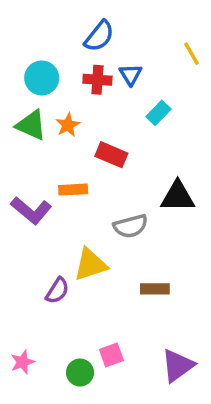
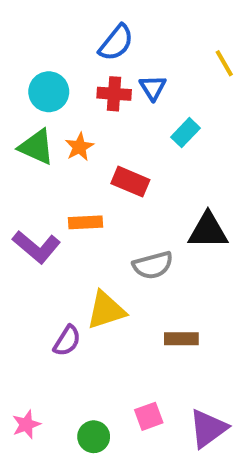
pink square: (111, 355) -> (149, 416), moved

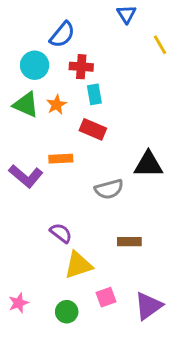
blue semicircle: (116, 43) -> (62, 35), moved
blue triangle: (153, 88) -> (126, 14), moved
cyan rectangle: (186, 133) -> (94, 94), moved, turned -54
yellow triangle: (106, 310) -> (78, 265), moved
purple semicircle: (67, 341) -> (61, 233), moved, turned -85

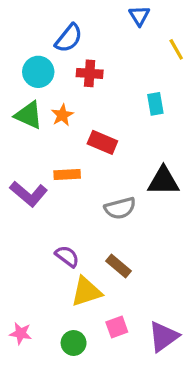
cyan rectangle: (94, 94) -> (155, 104), moved
brown rectangle: (129, 242) -> (118, 266), moved, turned 40
pink star: (19, 303) -> (21, 333), turned 30

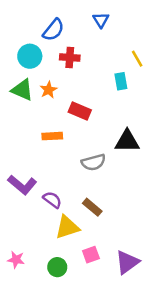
blue triangle: (139, 16) -> (101, 20), moved
yellow line: (176, 49) -> (137, 59), moved
purple L-shape: (29, 194) -> (22, 185), moved

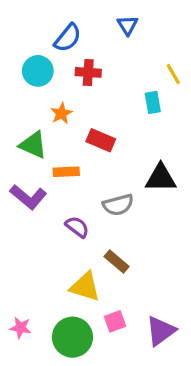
green triangle: (22, 90) -> (33, 145), moved
purple L-shape: (22, 185) -> (28, 197), moved
purple semicircle: (52, 200) -> (77, 227), moved
yellow triangle: (67, 227) -> (85, 287), turned 35
green circle: (57, 267) -> (72, 337), size x1.6

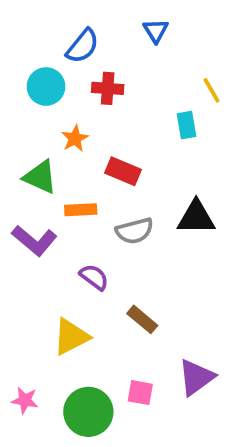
gray semicircle: (118, 205) -> (135, 231), moved
yellow triangle: (85, 287) -> (71, 337), moved, turned -44
pink square: (115, 321) -> (140, 393), turned 30
purple triangle: (161, 331) -> (196, 377), moved

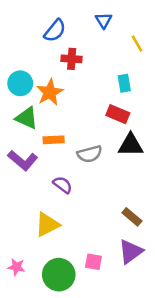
cyan circle: (46, 87) -> (20, 83), moved
yellow line: (212, 90) -> (137, 43), moved
orange star: (75, 138) -> (50, 92), size x1.5
red rectangle: (123, 171) -> (118, 114), moved
brown rectangle: (142, 319) -> (132, 217), moved

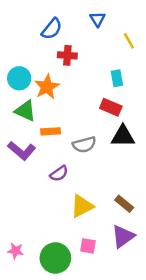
purple semicircle: (63, 185) -> (59, 174), turned 108
yellow triangle: (47, 225) -> (82, 206), moved

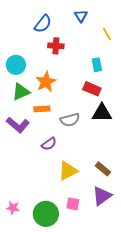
orange star: (47, 87) -> (46, 82), moved
green triangle: (25, 111) -> (21, 92), turned -48

